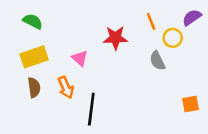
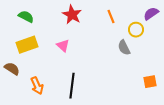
orange line: (151, 21) -> (111, 17), moved
red star: (115, 38) -> (72, 15), moved, turned 30
brown semicircle: (34, 87) -> (12, 69), moved, turned -49
orange arrow: (66, 87) -> (37, 86), moved

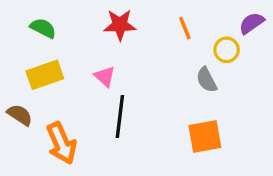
red star: (72, 15) -> (120, 25), turned -30
orange square: (150, 82) -> (205, 137), moved, size x1.5
orange arrow: (37, 86) -> (61, 143), size x1.4
black line: (72, 86) -> (120, 117), moved

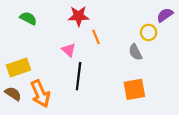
orange line: (185, 28) -> (96, 37), moved
yellow rectangle: (45, 75) -> (18, 67), moved
brown semicircle: (20, 115) -> (13, 94), moved

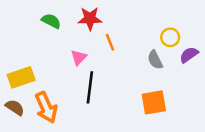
purple semicircle: (165, 15) -> (189, 55), moved
green semicircle: (28, 18) -> (51, 21), moved
pink triangle: (69, 50) -> (79, 57), turned 32

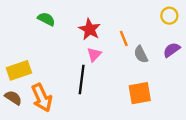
red star: (90, 19) -> (90, 29), moved, turned 30
yellow circle: (170, 37) -> (169, 16), moved
orange line: (110, 42) -> (124, 38), moved
pink triangle: (79, 57) -> (94, 54), moved

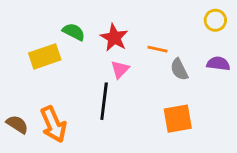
green semicircle: (46, 19) -> (74, 32), moved
orange line: (124, 38) -> (158, 49), turned -56
purple semicircle: (172, 50) -> (218, 64), turned 42
yellow rectangle: (19, 70) -> (45, 56), moved

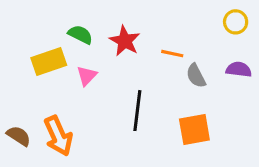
pink triangle: (120, 69) -> (87, 76), moved
black line: (104, 101) -> (137, 111), moved

